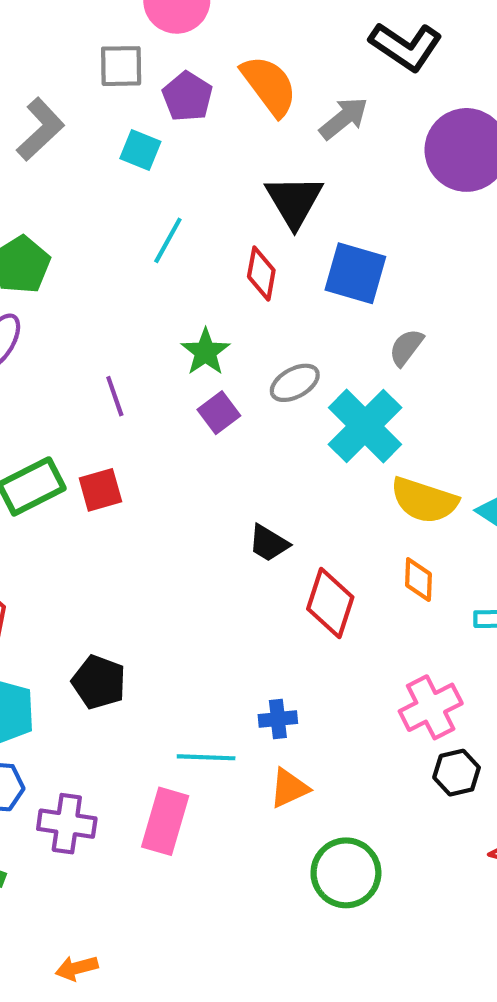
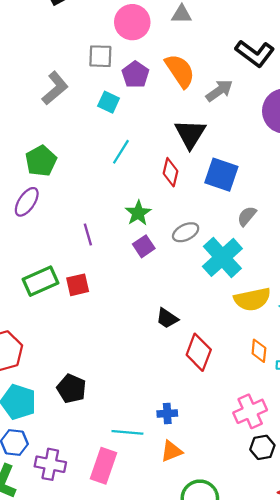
yellow semicircle: (424, 500) -> (252, 299), turned -33
orange diamond: (418, 580) -> (259, 351), moved

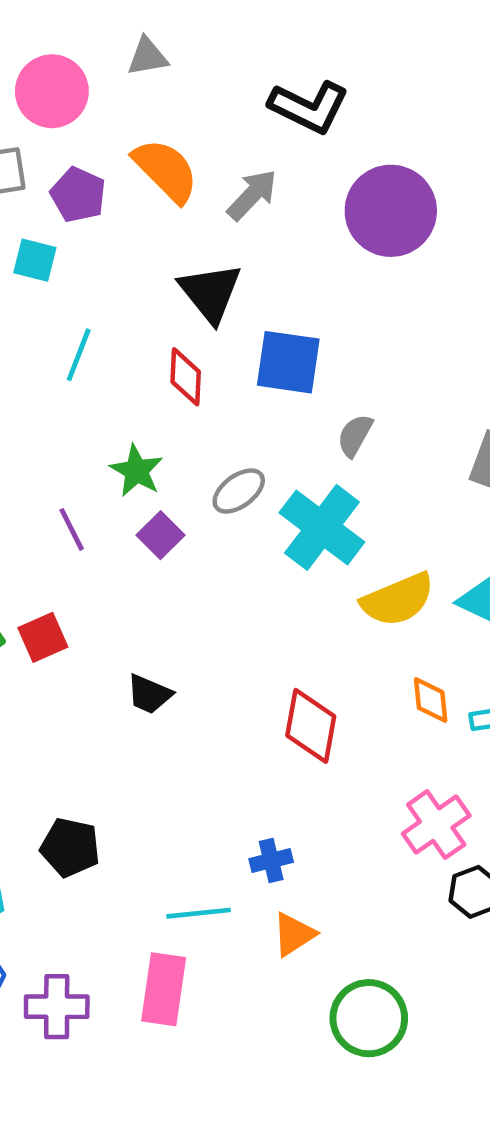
purple line: (88, 234) -> (72, 529), moved
black trapezoid: (167, 318) -> (149, 694), moved

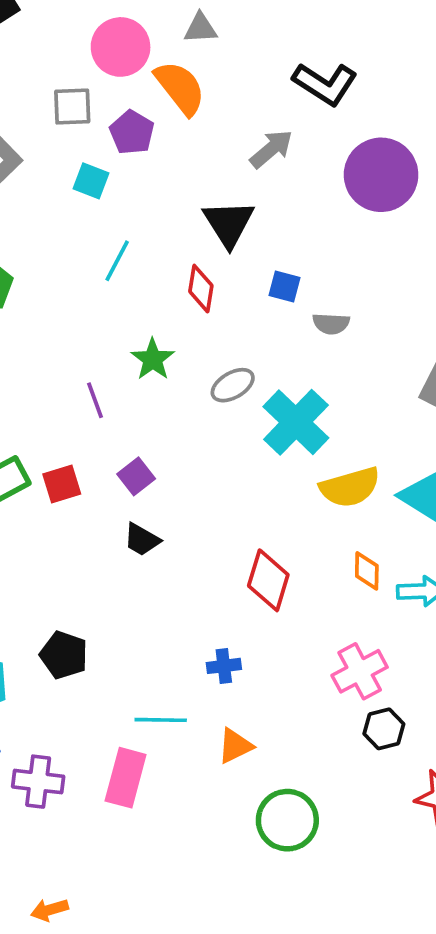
orange semicircle: (166, 170) -> (180, 88), moved
blue square: (288, 362) -> (285, 287), size x0.6
gray semicircle: (355, 435) -> (331, 324), moved, turned -123
purple square: (160, 535) -> (136, 476), moved
blue cross: (271, 860) -> (224, 666), moved

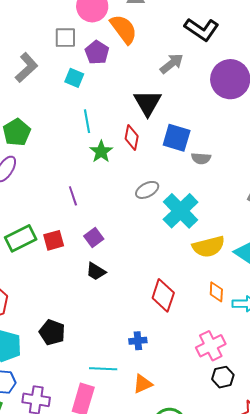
cyan line: (117, 261) -> (87, 121), turned -40
blue square: (285, 287) -> (177, 138), size x1.6
green star: (153, 359) -> (101, 152), moved

